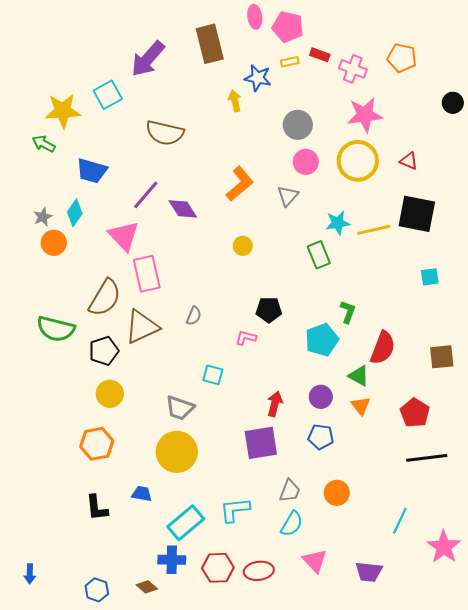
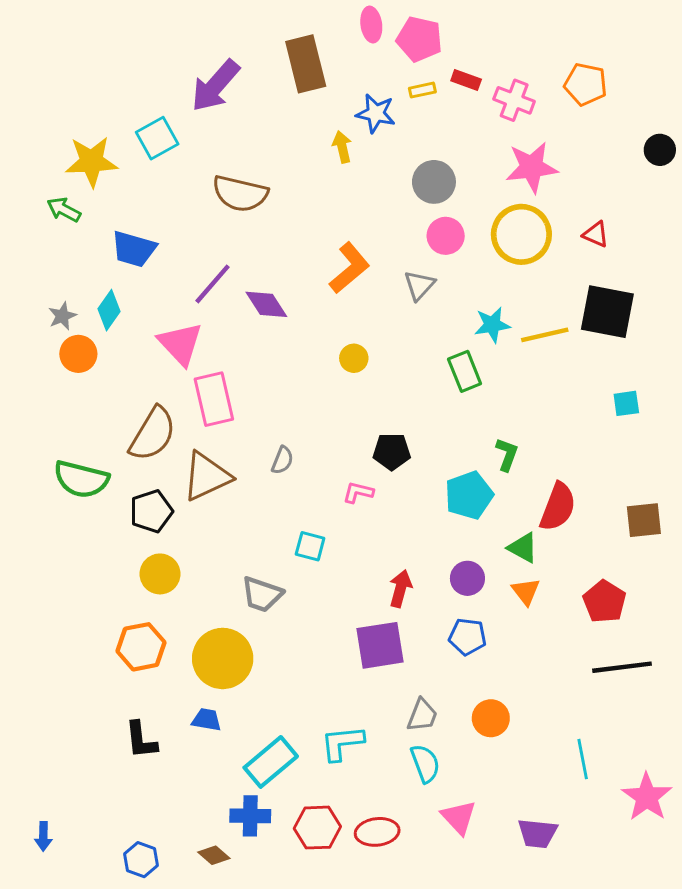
yellow circle: (177, 452) -> (223, 658), moved
cyan line: (400, 521) -> (583, 759), turned -36
cyan semicircle: (292, 524) -> (425, 763), turned -52

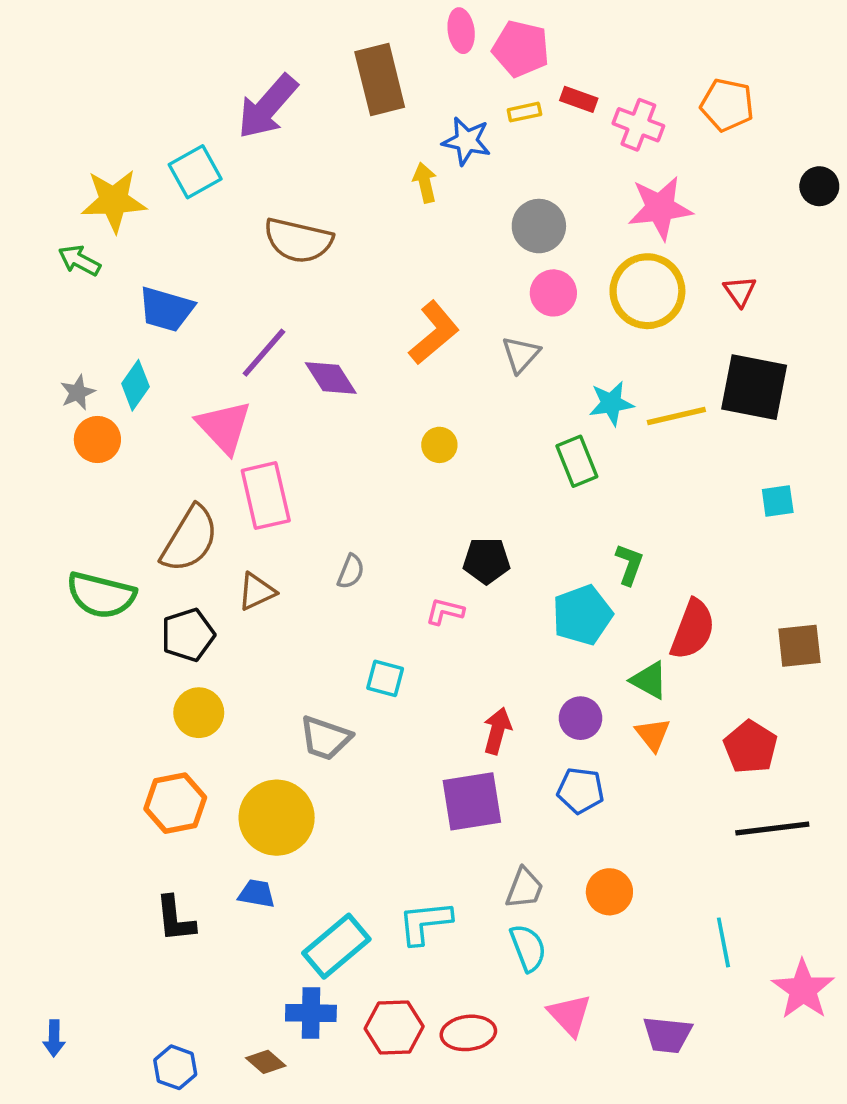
red triangle: (596, 234) -> (740, 291), turned 32
brown triangle: (207, 476) -> (257, 591), size x0.6

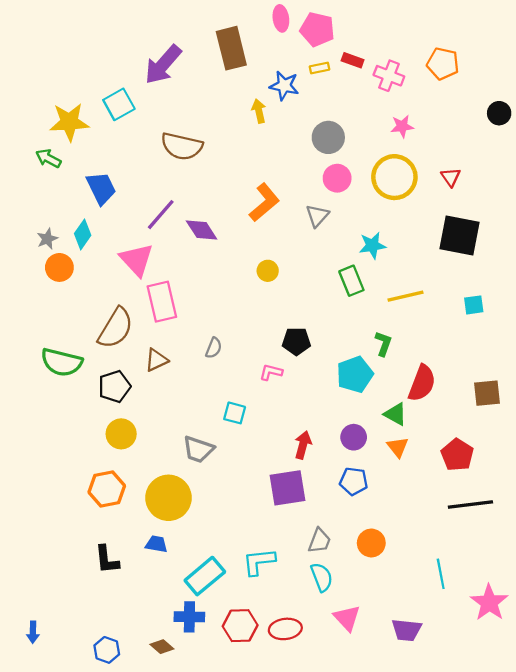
pink star: (660, 208) -> (402, 126), size x0.6
blue trapezoid: (166, 309) -> (101, 188), turned -132
yellow line: (676, 416) -> (405, 296), moved

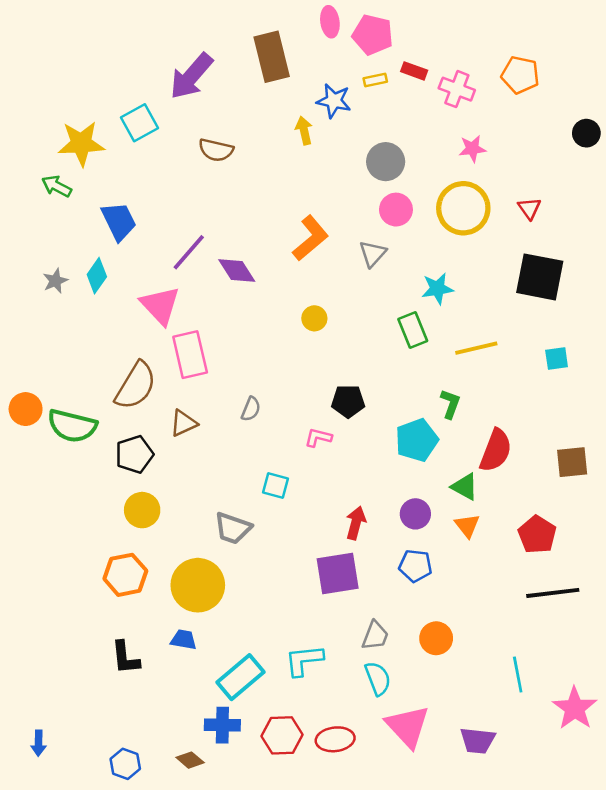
brown semicircle: (182, 146) -> (216, 150), moved, size x0.7
orange circle: (59, 267) -> (26, 409), moved
pink triangle: (347, 618) -> (408, 726), size x1.4

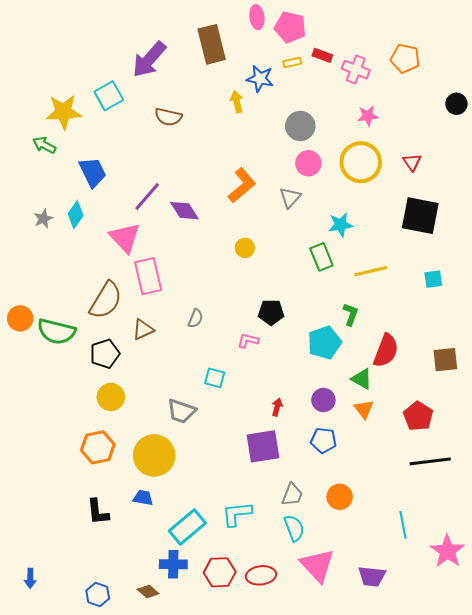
red arrow: (356, 523) -> (277, 407), size x0.7

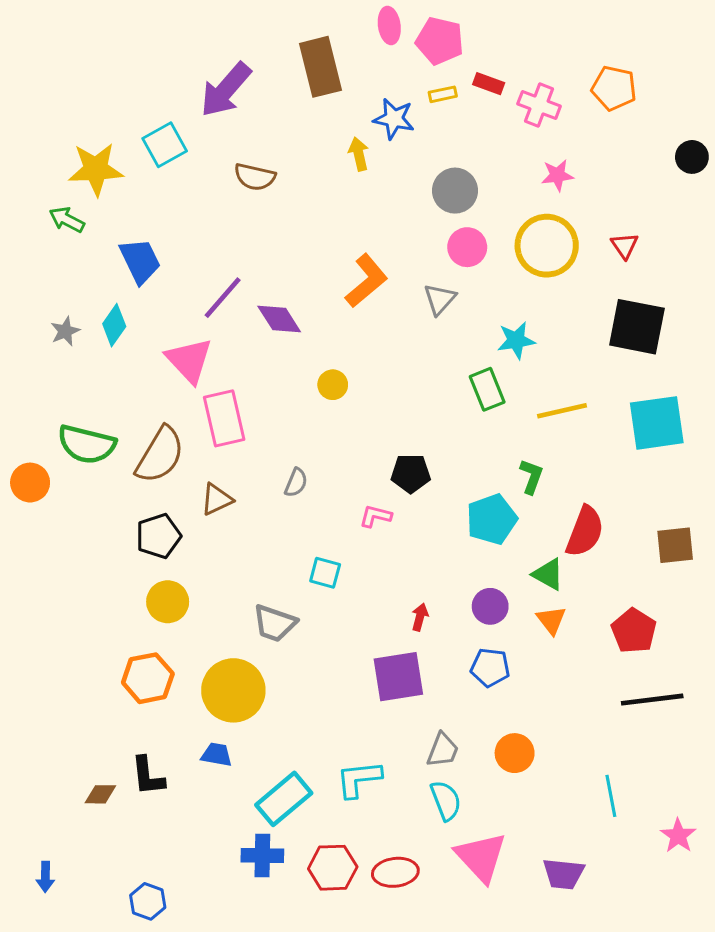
yellow circle: (245, 248) -> (333, 385), moved
cyan square: (433, 279) -> (657, 423), size x2.0
green semicircle: (56, 332) -> (87, 444), moved
pink star: (447, 551) -> (678, 836), size x0.7
brown diamond: (148, 591) -> (100, 794), moved, turned -40

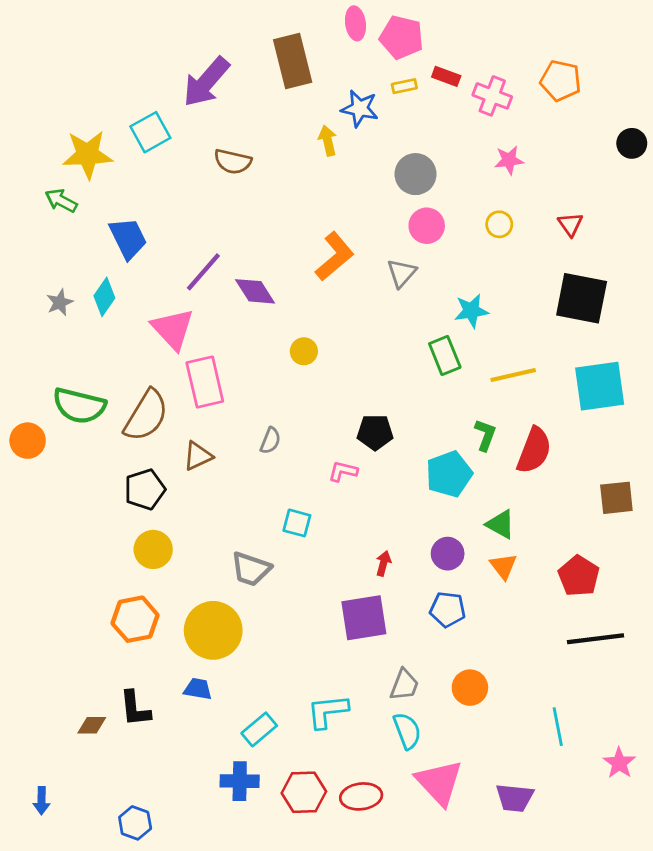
yellow circle: (547, 246) -> (499, 224), size x0.5
red semicircle: (585, 531) -> (534, 450), moved
cyan rectangle: (284, 799) -> (259, 729), size x0.7

